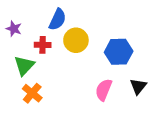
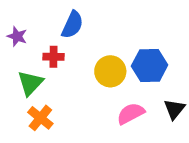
yellow circle: (76, 40) -> (110, 71), moved
pink semicircle: (104, 90) -> (131, 114), turned 40

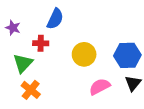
blue hexagon: (150, 66) -> (127, 55), moved

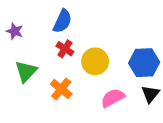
red cross: (41, 43) -> (65, 49), moved, turned 32
orange cross: (31, 90) -> (61, 89), moved

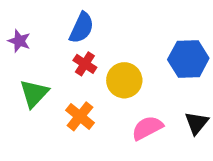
blue hexagon: (144, 63) -> (188, 59), moved

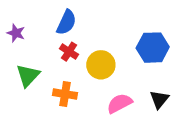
orange cross: (80, 116) -> (65, 94), turned -30

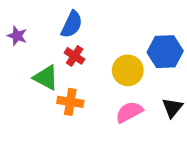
yellow circle: (101, 65) -> (128, 70), moved
green triangle: (28, 75) -> (46, 78), moved, turned -45

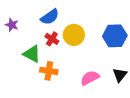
blue semicircle: (72, 24) -> (50, 17), turned 30
yellow circle: (128, 70) -> (74, 35), moved

